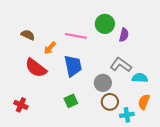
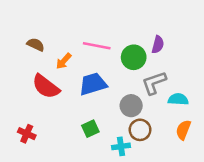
green circle: (105, 24) -> (134, 57), moved
gray L-shape: (121, 65) -> (154, 83), turned -55
blue trapezoid: (73, 66) -> (93, 84), turned -95
cyan cross: (127, 115) -> (121, 146), moved

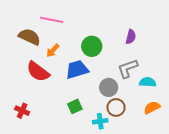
brown semicircle: (36, 45) -> (30, 37), size x1.5
pink line: (97, 46) -> (52, 20), moved
green circle: (134, 57) -> (92, 46), moved
orange semicircle: (183, 130) -> (152, 107), turned 42

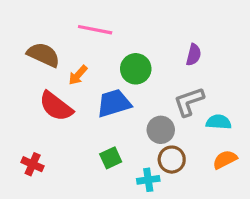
pink line: (52, 20) -> (95, 30), moved

